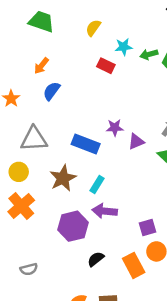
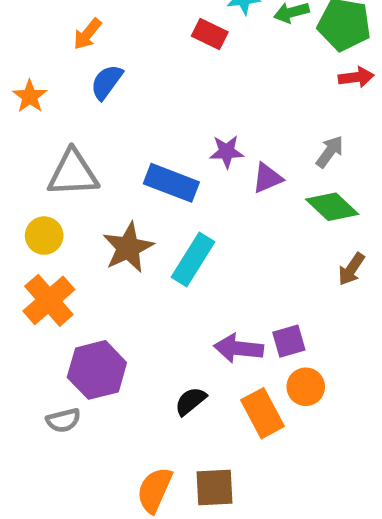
cyan rectangle: (97, 185) -> (193, 260), size x1.5
purple arrow: (105, 211) -> (239, 348), moved
purple hexagon: (73, 226) -> (97, 370), moved

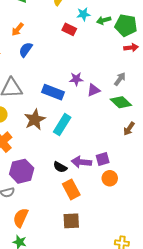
black semicircle: (191, 401) -> (60, 167), moved, turned -112
orange rectangle: (263, 413) -> (71, 189), moved
orange semicircle: (155, 490) -> (21, 218), moved

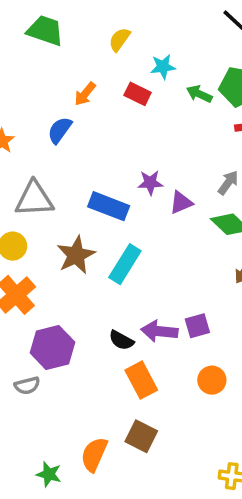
green arrow: (104, 20) -> (199, 94), moved, turned 40
orange arrow: (18, 29) -> (85, 94), moved
orange circle: (110, 178) -> (212, 380), moved
orange semicircle: (21, 218) -> (94, 454), moved
brown square: (71, 221) -> (141, 436), turned 30

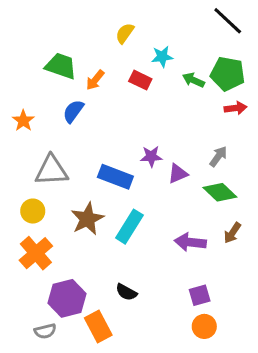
green trapezoid: (45, 30) -> (61, 66), moved
purple square: (197, 326) -> (200, 295), moved
purple arrow: (159, 331) -> (190, 242), moved
orange rectangle: (141, 380) -> (98, 326), moved

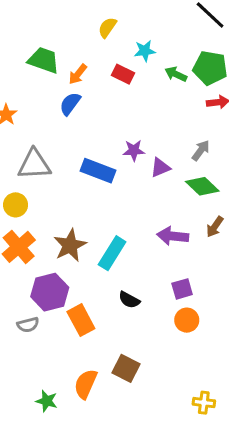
blue semicircle: (73, 111) -> (70, 104), moved
brown star: (87, 219) -> (70, 245), moved
cyan rectangle: (129, 227) -> (112, 253), moved
black semicircle: (126, 292) -> (129, 300), moved

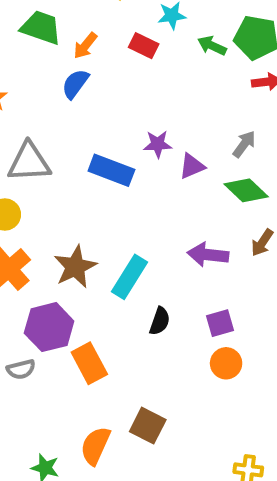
black semicircle: (129, 300) -> (160, 321), moved, turned -100

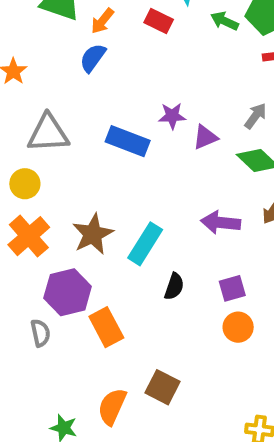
gray semicircle: (21, 369) -> (40, 333), turned -88

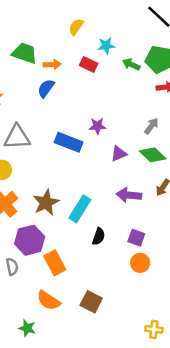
orange arrow: (102, 21) -> (52, 64), turned -132
purple triangle: (205, 137) -> (119, 154), moved
purple square: (232, 288) -> (136, 238), turned 36
orange semicircle: (112, 407) -> (48, 300), moved, turned -80

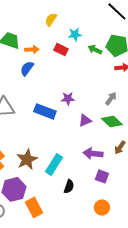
purple square: (136, 238) -> (102, 176), moved

